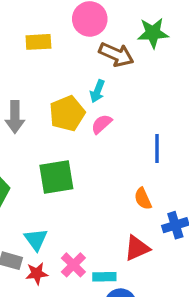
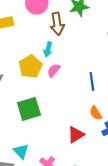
brown arrow: (116, 55) -> (57, 24), turned 65
orange semicircle: (143, 199) -> (96, 113), moved
red triangle: (137, 248) -> (76, 135), moved

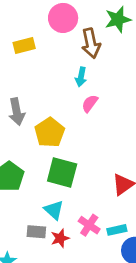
yellow pentagon: (30, 67) -> (50, 132), moved
green square: (29, 109) -> (62, 172), moved, turned 35

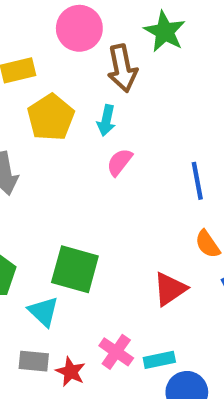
green star: (118, 19) -> (165, 32), turned -30
yellow pentagon: (50, 132) -> (51, 117), moved
cyan triangle: (54, 210) -> (43, 312), moved
red star: (60, 238) -> (71, 372), turned -30

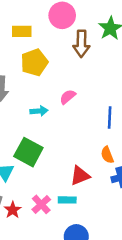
cyan arrow: (106, 120) -> (39, 111), moved, turned -119
cyan rectangle: (159, 360) -> (67, 200), moved

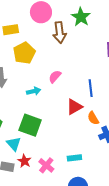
red triangle: (80, 176) -> (74, 107), moved
cyan rectangle: (67, 200) -> (74, 158), moved
red star: (13, 210) -> (24, 161), moved

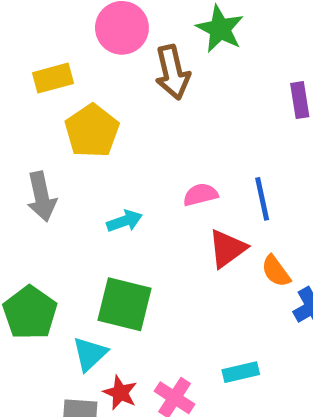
pink semicircle: (55, 76) -> (200, 195), moved, turned 40
cyan triangle: (14, 144) -> (90, 354), turned 35

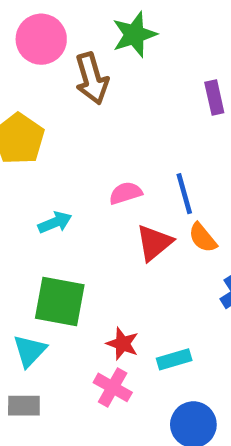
green star: (220, 29) -> (134, 34), turned 30
orange semicircle: (276, 271) -> (203, 238), moved
red star: (120, 393) -> (122, 344), moved

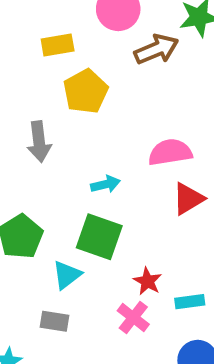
brown arrow: (92, 78) -> (156, 49), turned -105
pink semicircle: (126, 193) -> (170, 152), size x1.5
cyan arrow: (55, 223) -> (105, 184), moved

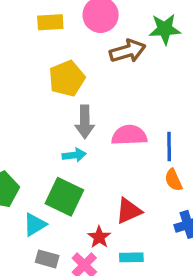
yellow rectangle: (58, 45) -> (50, 22), moved
gray arrow: (39, 142) -> (85, 122), moved
red triangle: (188, 199) -> (129, 211), moved
gray rectangle: (55, 321) -> (47, 259), moved

